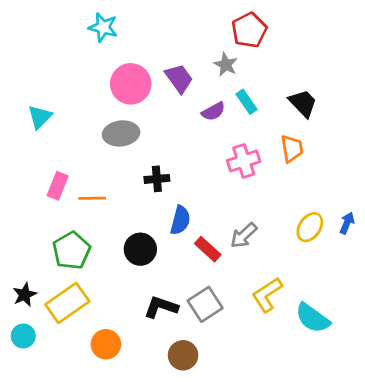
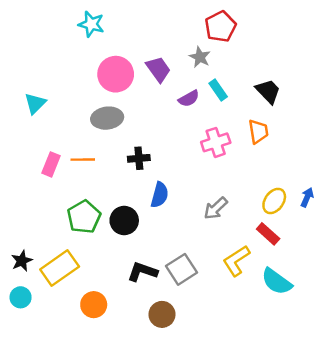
orange line: (92, 198) -> (83, 160), moved
red rectangle: (208, 249) -> (268, 234), moved
green pentagon: (71, 251) -> (84, 217), moved

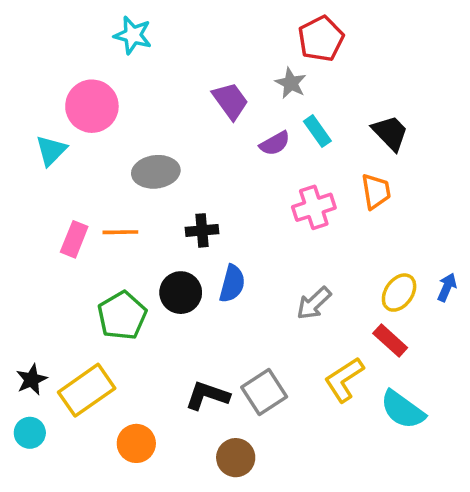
pink circle: (116, 74) -> (92, 106), moved
black circle: (124, 220) -> (181, 293), moved

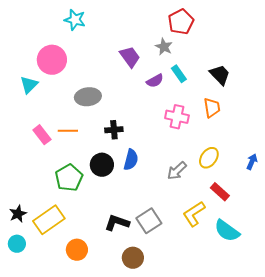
pink cross: (314, 207) -> (177, 117), turned 30
pink rectangle: (74, 239) -> (42, 135), turned -60
yellow ellipse: (399, 293) -> (209, 158), moved

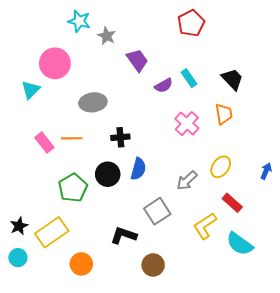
gray star: (164, 47) -> (107, 36), moved
pink cross: (177, 117) -> (187, 124), turned 30
gray square: (149, 221) -> (157, 211), moved
brown circle: (133, 258) -> (153, 265), moved

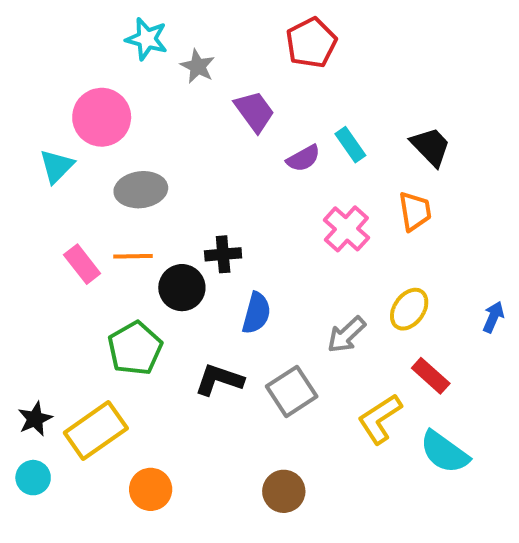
red pentagon: (191, 23) -> (311, 43), moved
gray ellipse: (93, 102) -> (141, 190), moved
black circle: (108, 174) -> (182, 288), moved
black L-shape: (124, 235) -> (219, 380), moved

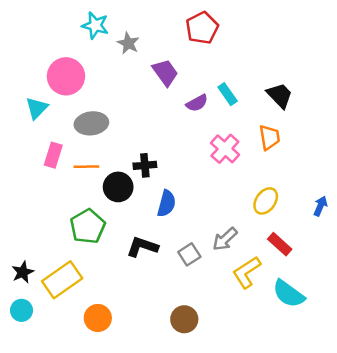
pink rectangle: (82, 264) -> (53, 155), moved, turned 55
gray arrow: (346, 335) -> (225, 239), moved
gray square: (292, 391) -> (189, 254), size x0.7

